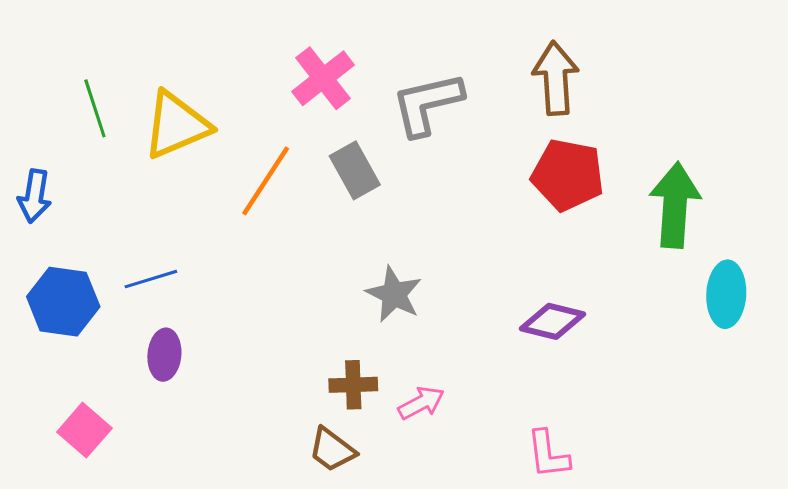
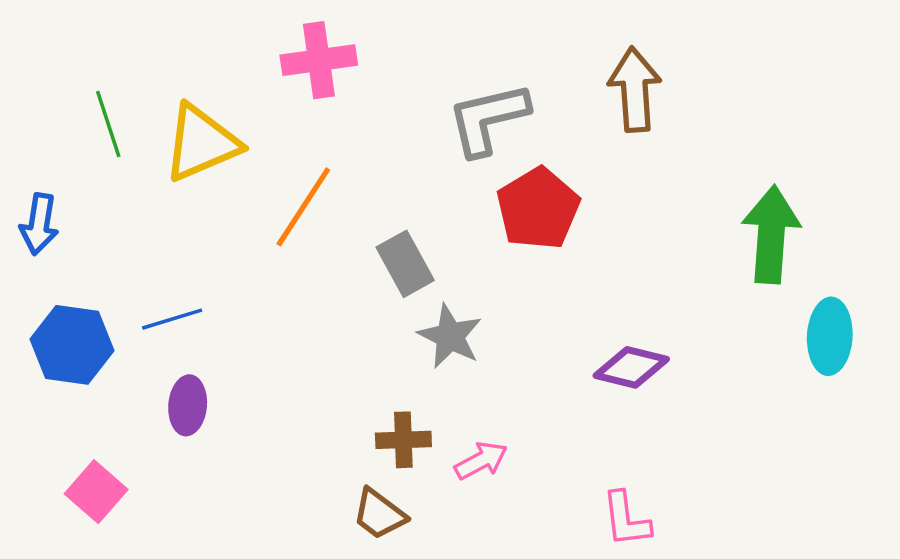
pink cross: (323, 78) -> (319, 60), moved, turned 30
gray rectangle: (355, 170) -> (405, 264), moved
red pentagon: (568, 175) -> (538, 209), moved, turned 30

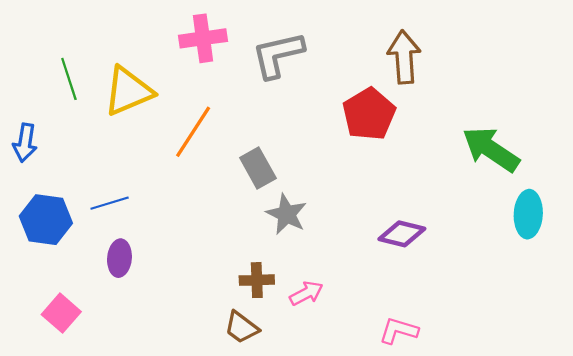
gray L-shape: (488, 119) -> (278, 55), moved
red pentagon: (538, 209) -> (369, 114), moved
green arrow: (771, 234) -> (491, 149), turned -60
pink L-shape: (626, 519) -> (399, 331), turned 114

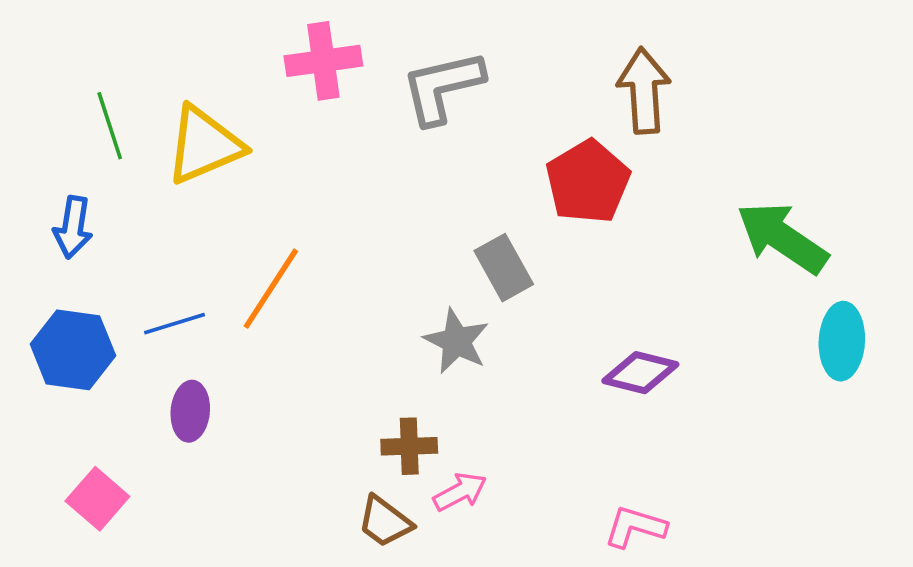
orange line: (193, 132) -> (271, 289), moved
blue arrow: (25, 143) -> (73, 227), moved
gray rectangle: (258, 168) -> (504, 268), moved
pink arrow: (306, 293) -> (460, 492), moved

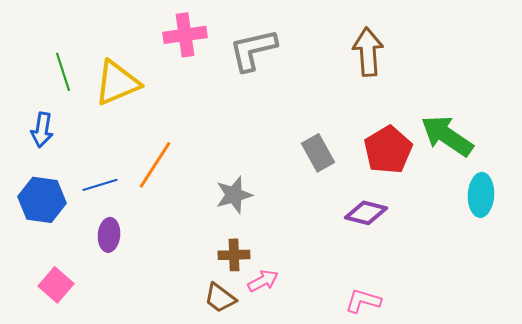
red pentagon: (588, 182) -> (388, 150), moved
gray rectangle: (504, 268) -> (318, 153), moved
gray star: (456, 341) -> (234, 195), moved, turned 30

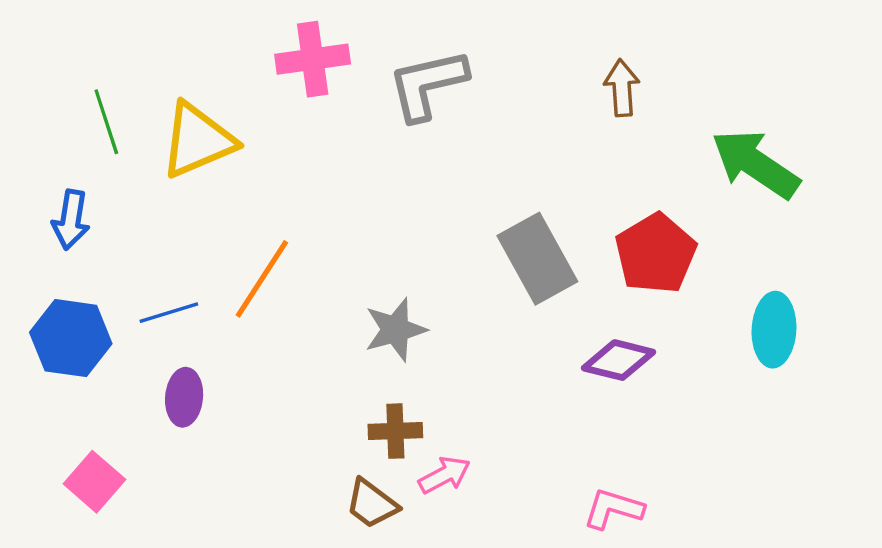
brown arrow: (368, 52) -> (622, 88), size x0.7
green arrow: (447, 136) -> (755, 164), moved
gray rectangle: (318, 153) -> (537, 259), size x1.4
cyan ellipse: (481, 195) -> (774, 330), moved

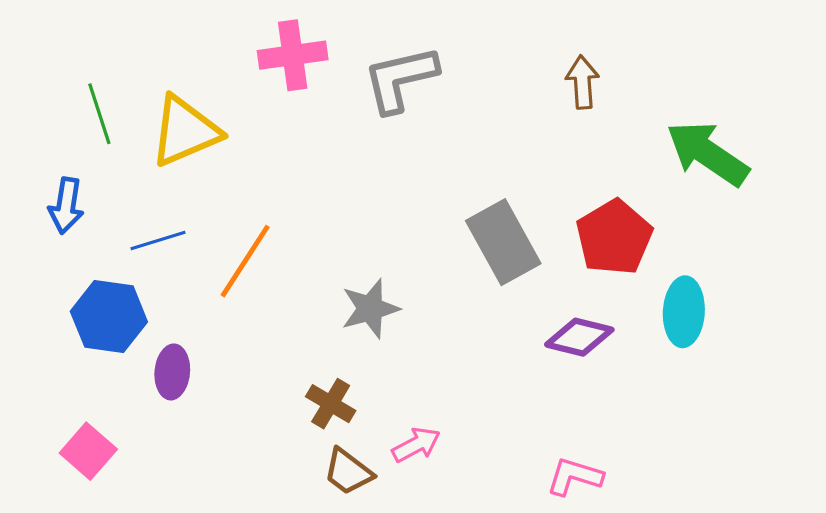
blue line: (169, 313) -> (158, 241), moved
cyan ellipse: (774, 330) -> (684, 312), moved
blue hexagon: (71, 338) -> (109, 317), moved
brown cross: (395, 431) -> (331, 404), moved, turned 33

